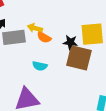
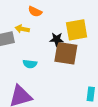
orange semicircle: (44, 37) -> (35, 12), moved

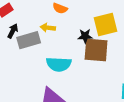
cyan semicircle: (30, 64) -> (59, 64), size x1.6

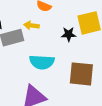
brown square: (96, 50) -> (81, 74), moved

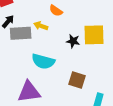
brown square: (81, 74) -> (77, 80), size x0.7

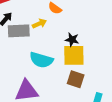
yellow arrow: (41, 26) -> (39, 24), turned 136
yellow square: (94, 35) -> (74, 55), moved

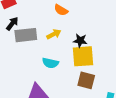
yellow arrow: (39, 24) -> (54, 34), moved
cyan semicircle: (41, 60) -> (50, 63), size x0.7

